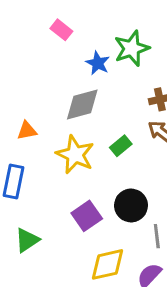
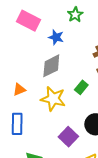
pink rectangle: (61, 30) -> (28, 21), size x1.6
green star: (132, 48) -> (75, 15), moved, size x0.7

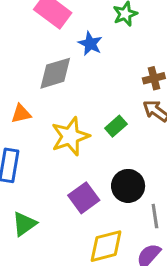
gray diamond: (51, 66) -> (55, 73), moved
yellow star: (53, 99) -> (70, 136), turned 30

